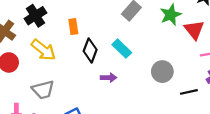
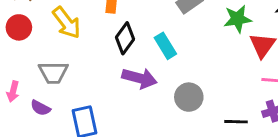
gray circle: (162, 72) -> (189, 97), moved
purple arrow: (109, 78) -> (140, 78), size x1.6

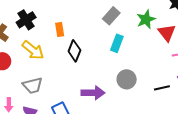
cyan rectangle: (165, 46) -> (117, 43), moved, turned 66
purple arrow: (140, 78) -> (93, 93), moved

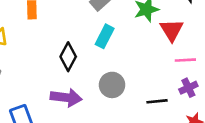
black diamond: (74, 51) -> (68, 57), moved

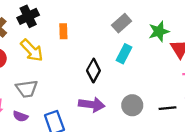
gray circle: (112, 85) -> (132, 105), moved

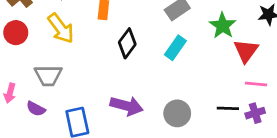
green star: (159, 31) -> (223, 26), turned -30
black diamond: (93, 71) -> (127, 43), moved
black line: (167, 108) -> (228, 108), moved

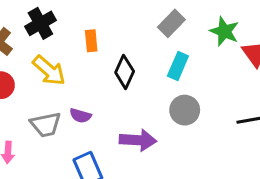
purple semicircle: (36, 109) -> (80, 116), moved
gray circle: (177, 113) -> (185, 110), moved

